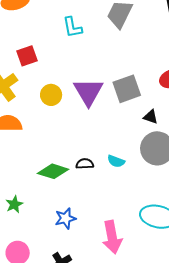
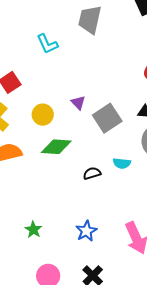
gray square: (127, 89) -> (107, 118), moved
purple triangle: (88, 92) -> (78, 103), size x0.5
green diamond: (53, 171) -> (56, 147), moved

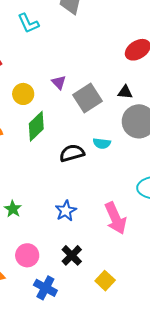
green diamond: (56, 147) -> (36, 126), turned -48
black semicircle: (92, 173) -> (72, 153), size x1.4

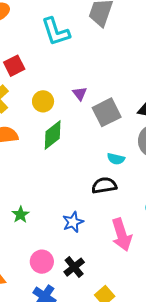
cyan L-shape: (28, 23) -> (56, 32), size x1.4
black semicircle: (72, 153) -> (104, 185), moved
pink circle: (27, 255) -> (42, 262), moved

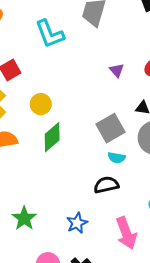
purple triangle: (80, 94) -> (117, 70), moved
gray square: (107, 112) -> (111, 128), moved
green star: (21, 215) -> (24, 218), size x1.4

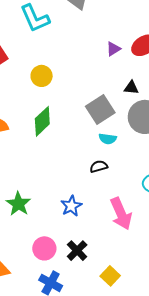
purple triangle: (117, 70) -> (113, 49), moved, turned 42
yellow circle: (41, 104) -> (42, 76), moved
black semicircle: (106, 185) -> (99, 166), size x0.7

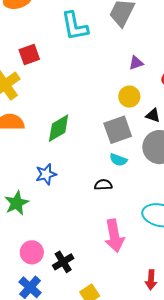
purple triangle: (113, 49) -> (136, 63), moved
yellow circle: (42, 76) -> (129, 97), moved
blue star: (71, 206) -> (46, 174), moved

